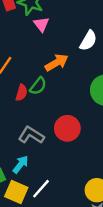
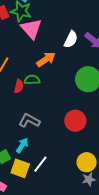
pink triangle: (41, 24) -> (31, 29), size x1.6
green semicircle: (38, 86) -> (32, 80), turned -126
red circle: (67, 128) -> (75, 121), moved

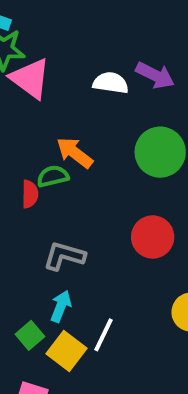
white semicircle: (71, 39) -> (111, 83), turned -96
orange arrow: (46, 59) -> (75, 153), moved, turned -96
yellow square: (20, 168) -> (66, 351), turned 30

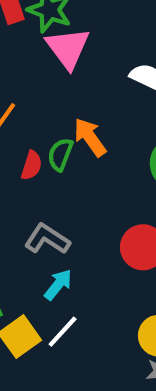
green semicircle: (53, 176) -> (60, 154), turned -72
cyan arrow: (61, 306) -> (58, 285), moved

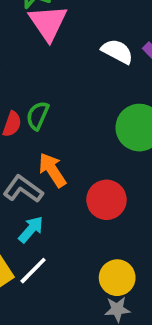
orange arrow: (90, 137) -> (52, 170), moved

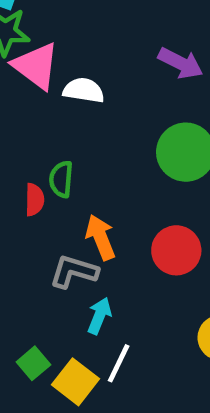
white semicircle: (117, 51) -> (84, 90), moved
orange arrow: (52, 170) -> (101, 237), turned 30

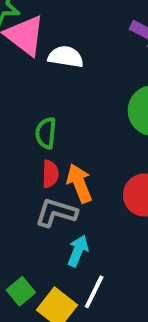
red semicircle: (35, 200) -> (50, 174), moved

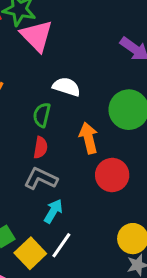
white semicircle: (66, 57) -> (66, 87), moved
orange arrow: (79, 183) -> (89, 138), moved

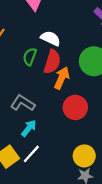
orange arrow: (89, 138) -> (62, 78), turned 30
red semicircle: (40, 148) -> (52, 62), moved, size x1.5

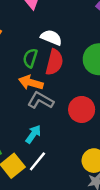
orange arrow: (62, 78) -> (31, 83), moved, turned -95
gray L-shape: (23, 103) -> (41, 100), moved

